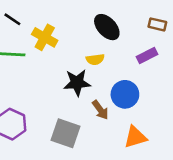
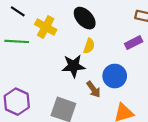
black ellipse: (107, 27) -> (85, 18), moved
yellow semicircle: (95, 59) -> (89, 46), turned -64

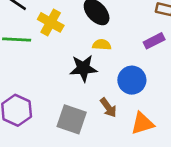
yellow semicircle: (89, 46) -> (102, 45), turned -104
brown arrow: (94, 89) -> (108, 108), moved

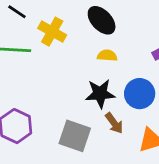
black star: (83, 68) -> (100, 94), moved

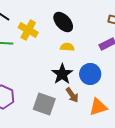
black star: (100, 94) -> (62, 74), turned -30

